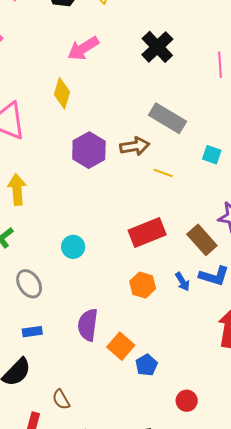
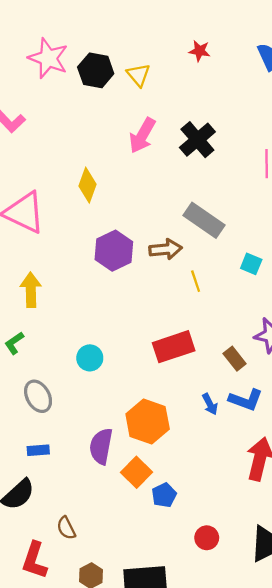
pink arrow: (83, 48) -> (142, 135), moved, turned -32
yellow line: (163, 173) -> (196, 281), turned 48
brown rectangle: (202, 240) -> (235, 359), size x0.7
orange hexagon: (143, 285) -> (148, 421), moved, size x1.5

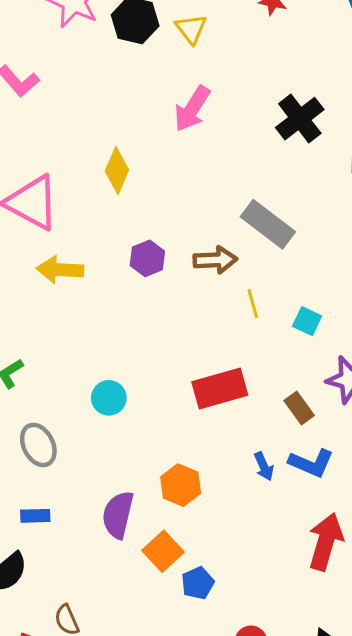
black cross: (197, 140) -> (300, 119), moved
purple hexagon: (114, 251) -> (147, 258), size x0.7
cyan square: (251, 264) -> (307, 321), moved
yellow arrow: (31, 290) -> (60, 270), moved, turned -88
orange hexagon: (148, 421) -> (181, 485), size x0.7

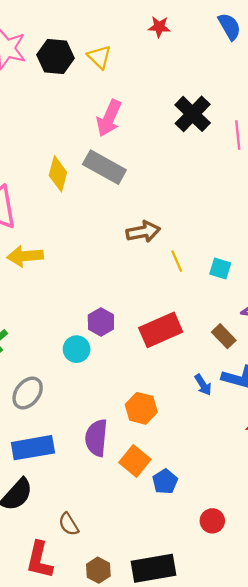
gray rectangle: (268, 224) -> (104, 167), moved
purple hexagon: (147, 258) -> (101, 322), moved
gray ellipse: (38, 445) -> (28, 393), turned 72
blue rectangle: (35, 516) -> (33, 448), size x1.8

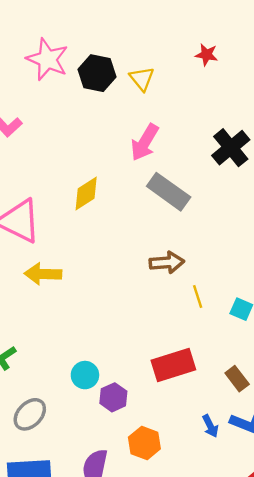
gray rectangle: (104, 167) -> (169, 192), moved
yellow diamond: (58, 174) -> (86, 193), turned 36
purple hexagon: (101, 322) -> (113, 397), moved

